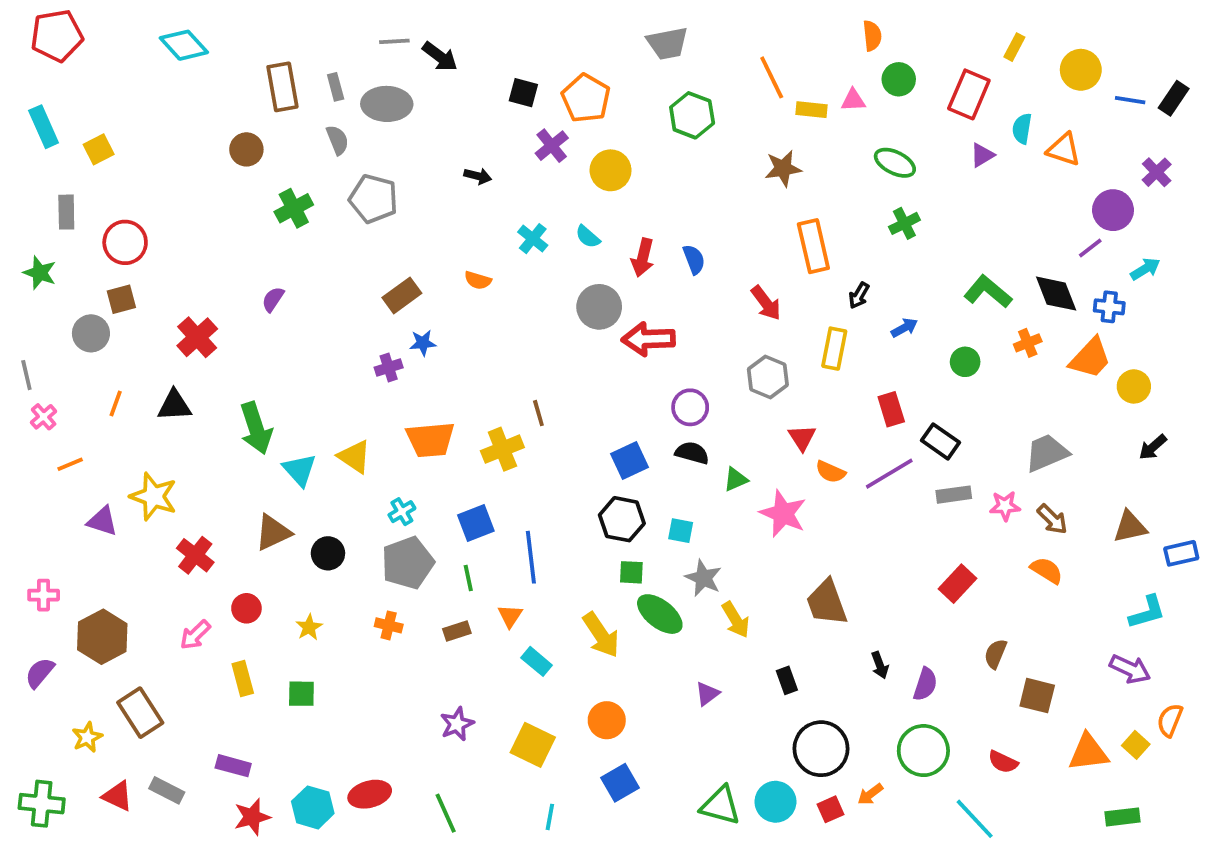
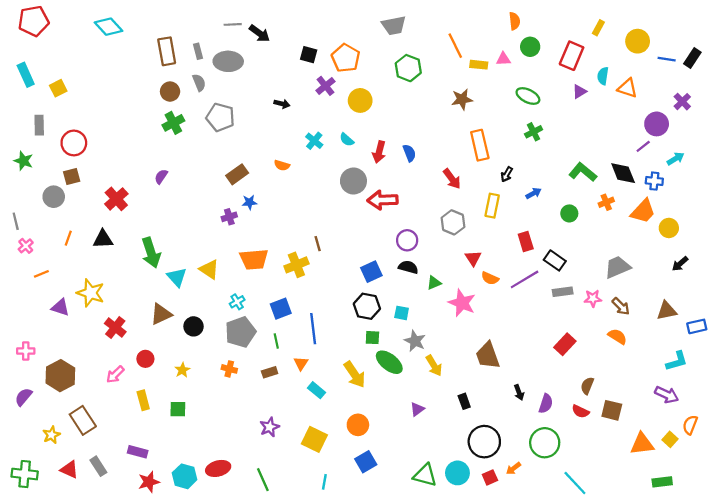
brown circle: (246, 149) -> (170, 92), moved
red semicircle: (1003, 762) -> (581, 411), moved
gray rectangle: (167, 790) -> (98, 466), turned 30

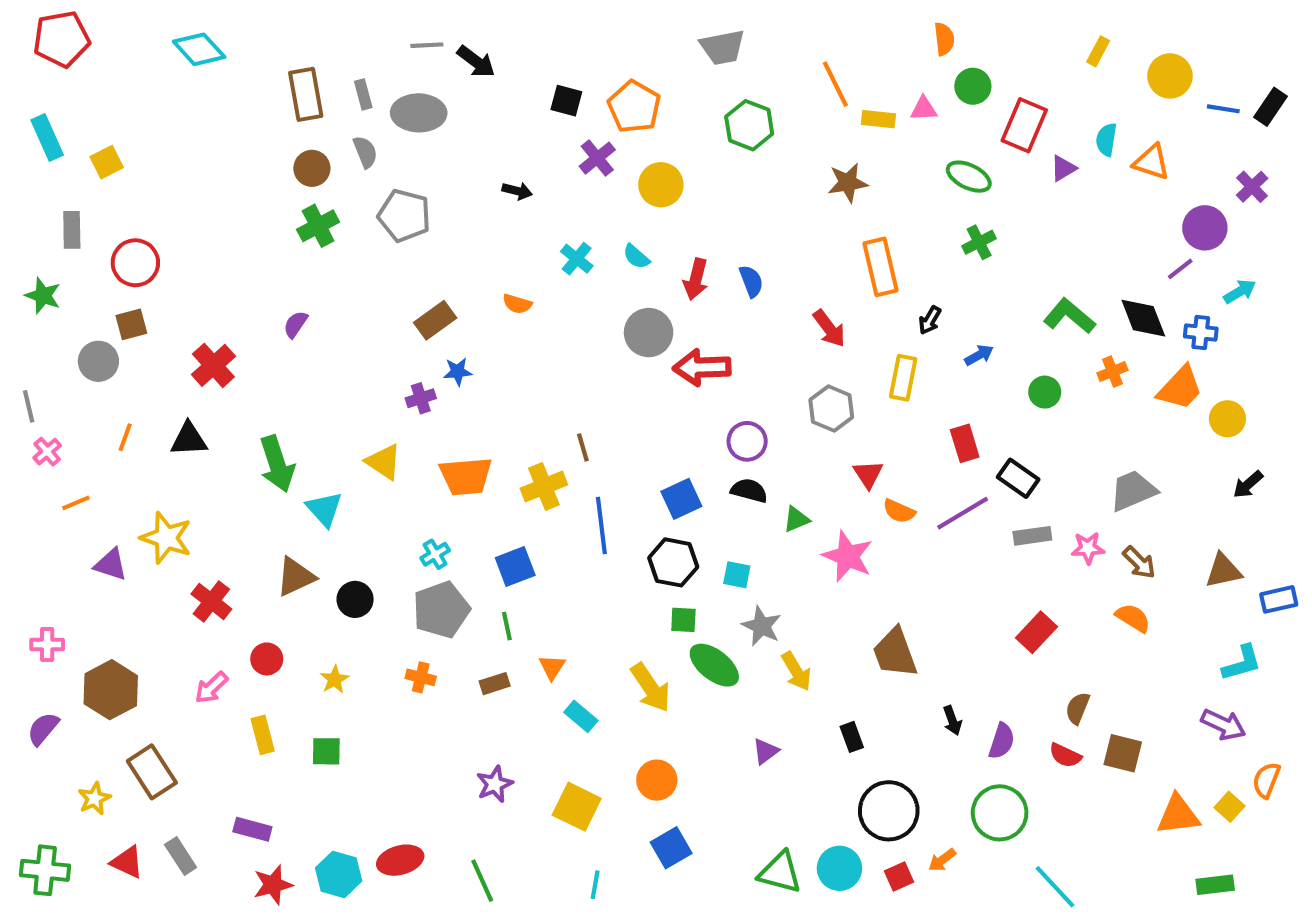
red rectangle: (572, 56) -> (1024, 125), moved
yellow triangle: (209, 269) -> (384, 462), moved
blue line: (313, 329) -> (601, 525), moved

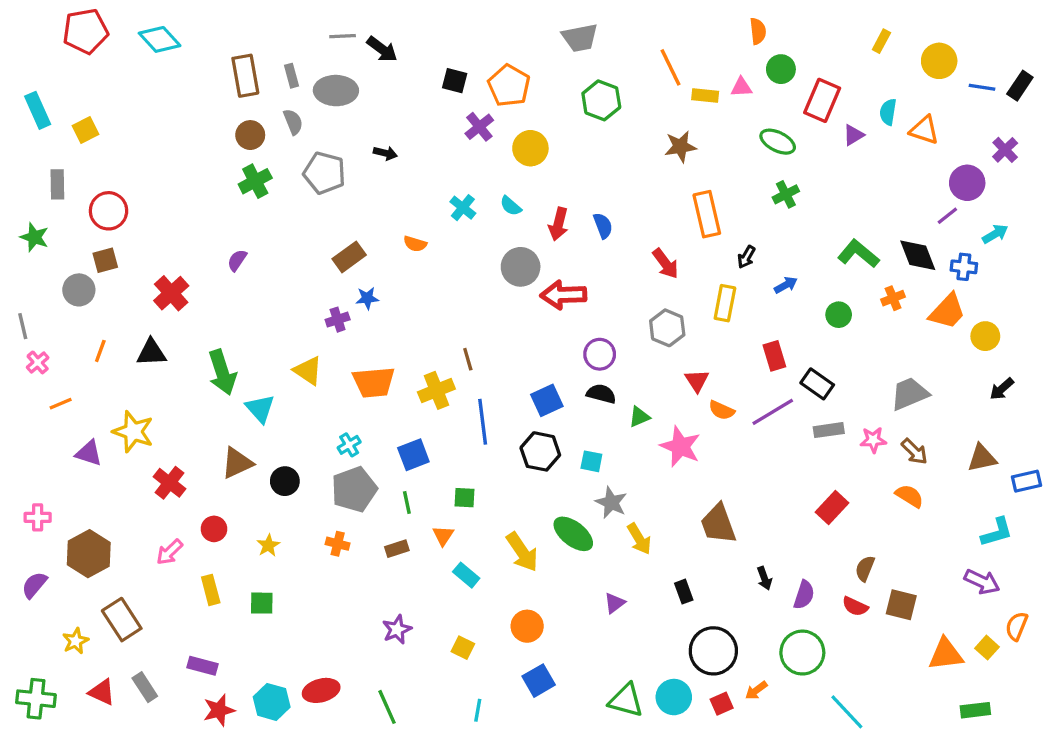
red pentagon: (61, 39) -> (85, 31), moved
black arrow: (517, 191) -> (385, 153), moved
green square: (683, 620) -> (464, 498), moved
yellow square: (577, 807) -> (463, 648), size x0.6

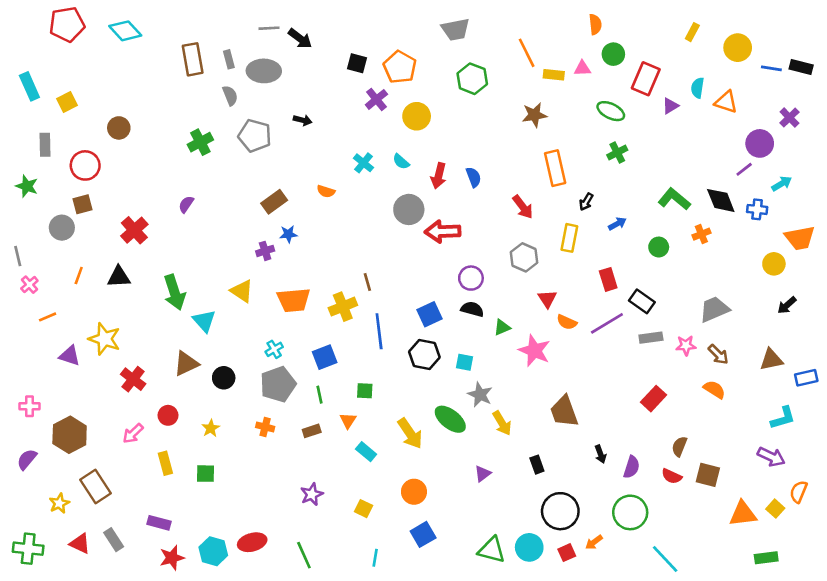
black rectangle: (1020, 86) -> (801, 67), turned 70
brown circle: (250, 135) -> (119, 128), moved
orange trapezoid: (947, 311) -> (800, 238), moved, turned 36

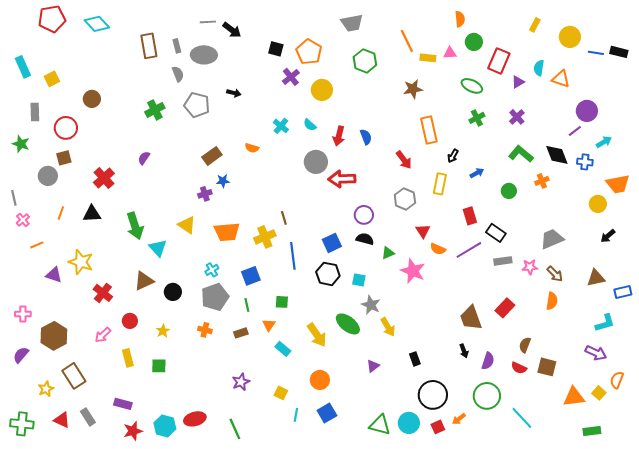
purple cross: (789, 118) -> (517, 117), moved
orange semicircle: (714, 389) -> (552, 301), turned 66
brown trapezoid: (564, 411) -> (471, 318), moved
cyan line: (375, 558) -> (296, 415), moved
cyan line: (665, 559) -> (522, 418), moved

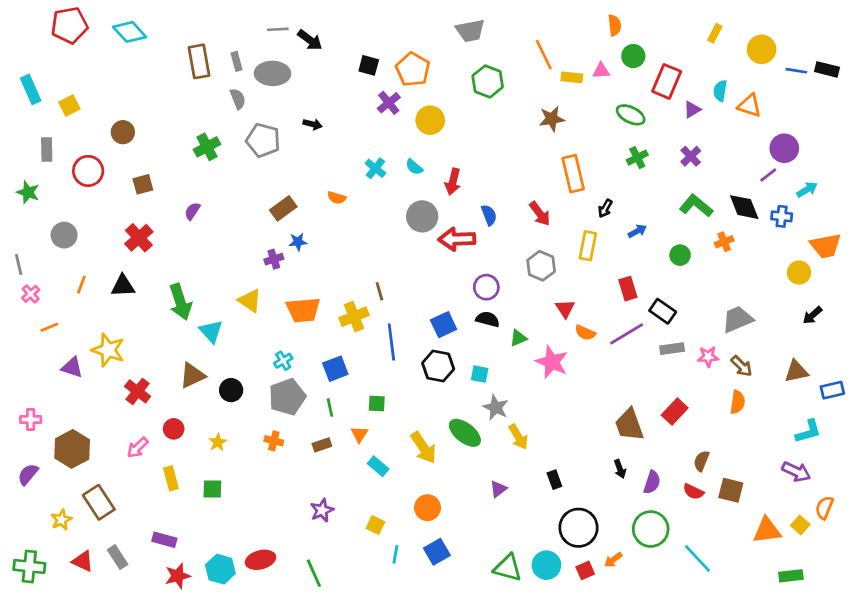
blue semicircle: (366, 137) -> (489, 215), moved
brown square: (64, 158) -> (143, 184), moved

